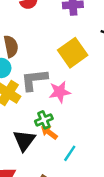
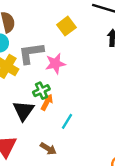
yellow square: (73, 53) -> (66, 26), size x0.7
orange arrow: (49, 132) -> (47, 102), turned 84

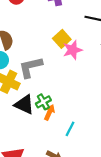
pink star: (55, 64) -> (72, 50), moved
black triangle: (23, 111) -> (24, 105), moved, turned -35

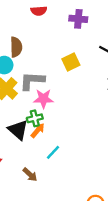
pink star: (72, 50) -> (43, 99), moved
black triangle: (24, 105) -> (18, 130), moved

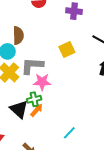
cyan line: (53, 152) -> (69, 133), moved

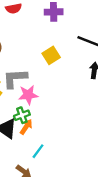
cyan line: (69, 133) -> (38, 151), moved

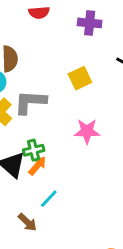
pink star: (28, 95) -> (87, 131), moved

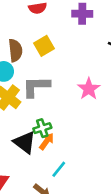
yellow square: (80, 78) -> (44, 46), moved
pink star: (87, 131) -> (89, 89), moved, turned -30

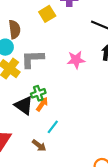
yellow square: (44, 46) -> (47, 14), moved
pink star: (89, 89) -> (76, 60), turned 30

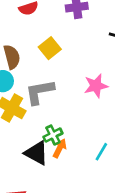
yellow square: (47, 14) -> (50, 48), moved
cyan line: (53, 127) -> (101, 152), moved

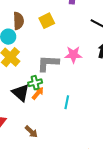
gray L-shape: (40, 92) -> (48, 63), moved
cyan line: (101, 152) -> (67, 102), turned -32

